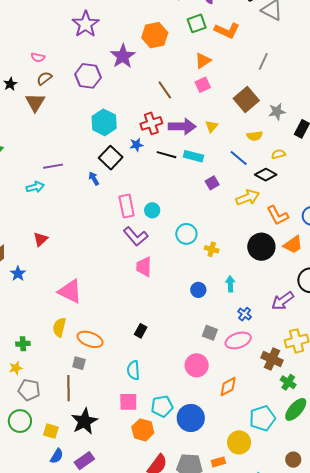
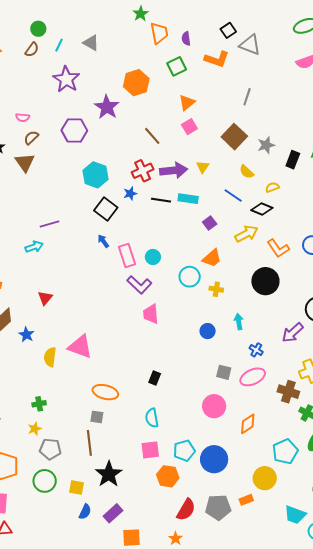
orange L-shape: (227, 30) -> (217, 59), moved
yellow semicircle: (255, 136) -> (247, 172), turned 56
blue arrow: (94, 179) -> (103, 241), moved
orange trapezoid: (293, 245) -> (212, 258), moved
yellow semicircle: (59, 327) -> (50, 357), moved

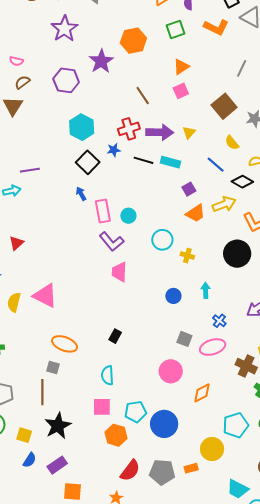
orange trapezoid: (212, 258) -> (195, 213), moved

